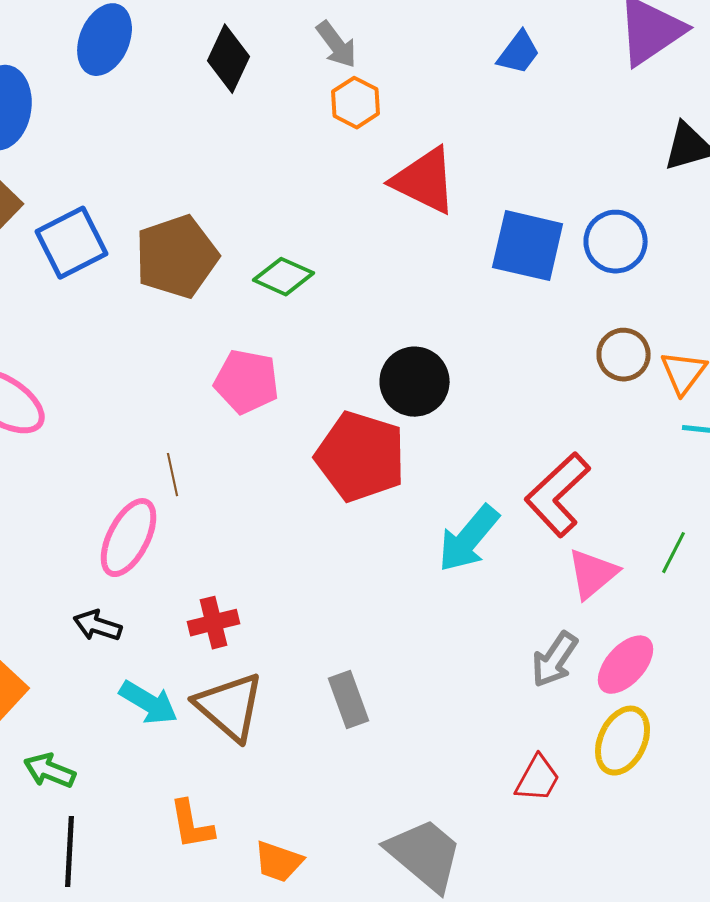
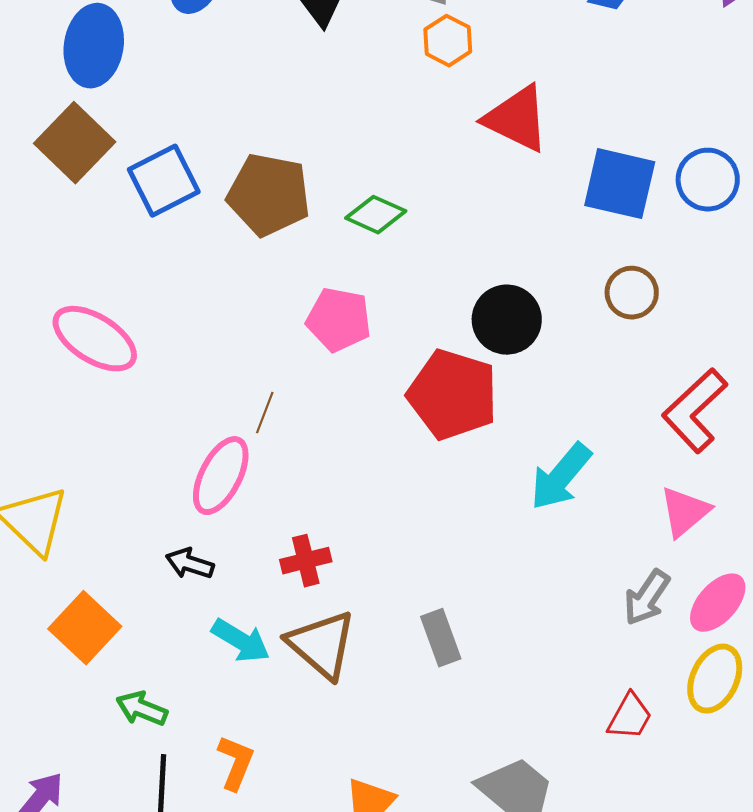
brown pentagon: (177, 257) -> (269, 195), turned 30
brown circle: (624, 355) -> (632, 293), moved
brown line: (173, 475) -> (265, 413), turned 33
red L-shape: (558, 495) -> (695, 411), moved
orange L-shape: (192, 825) -> (236, 763), moved, turned -148

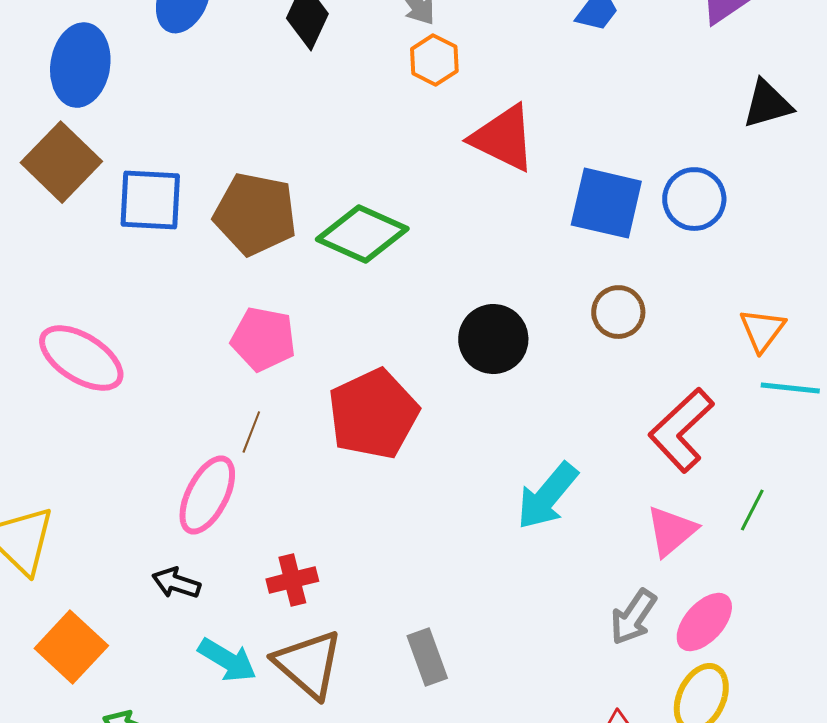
blue square: (164, 181) -> (150, 200), turned 30
green diamond: (376, 215) -> (362, 234), size x1.5
pink pentagon: (339, 320) -> (263, 339), moved
red pentagon: (453, 395) -> (373, 414), moved, turned 30

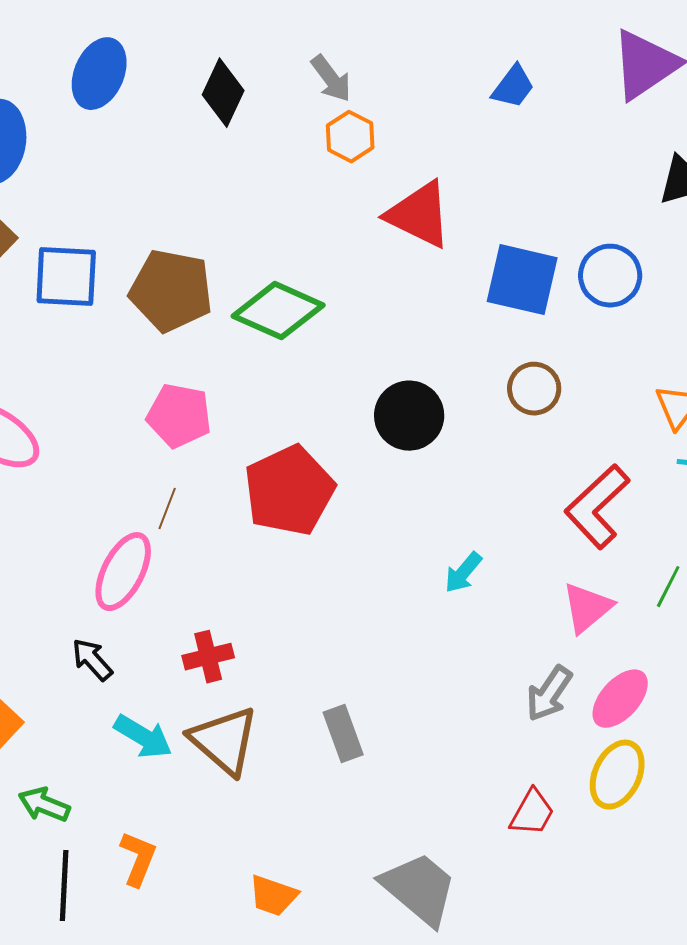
cyan arrow: (547, 496) -> (463, 573), size x0.6
black arrow: (176, 583) -> (92, 660), turned 30

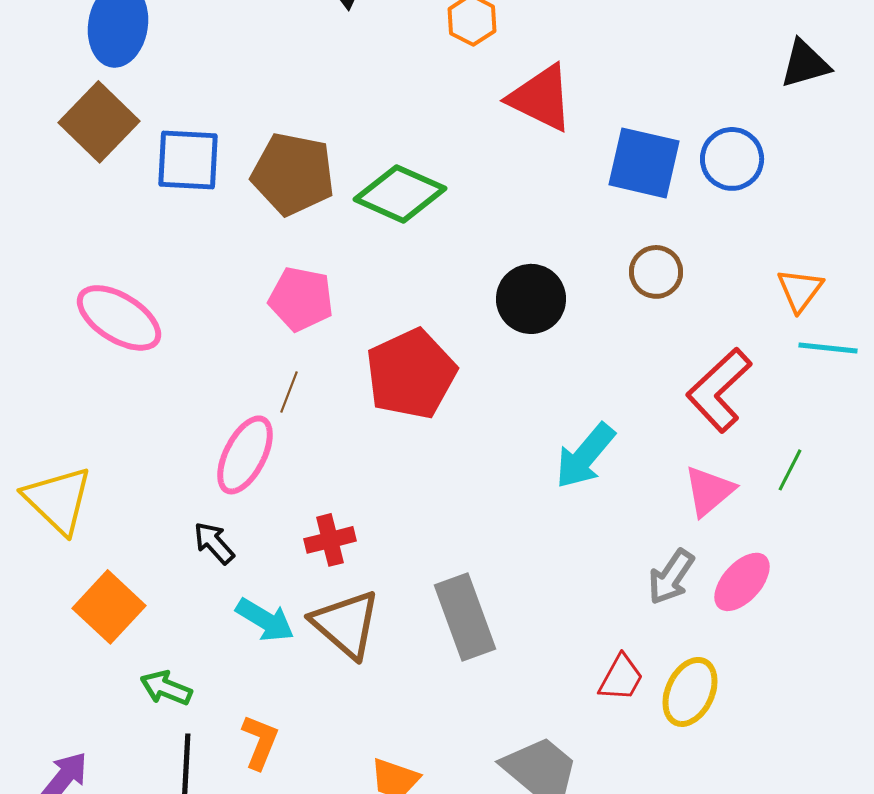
cyan arrow: (463, 573) -> (585, 456), size x1.6
gray rectangle: (343, 734) -> (465, 617), size x1.5
yellow ellipse: (617, 775) -> (690, 692), moved
red trapezoid: (532, 813) -> (621, 678), moved

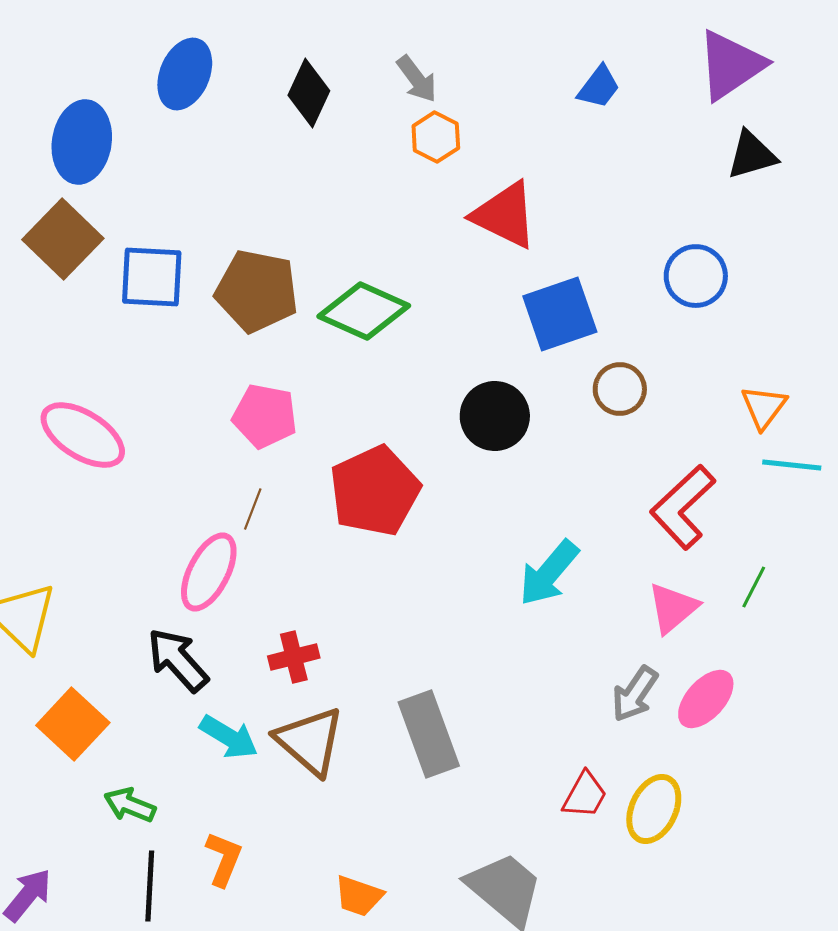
black triangle: (805, 64) -> (752, 155), moved
blue square: (644, 163) -> (560, 314), moved, turned -32
black arrow: (214, 543) -> (178, 660), size x1.5

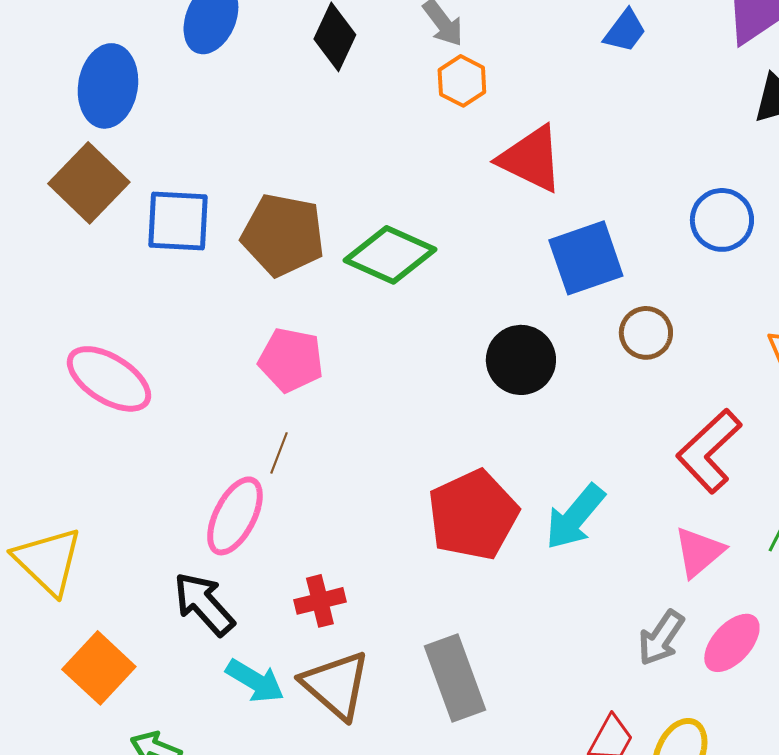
red pentagon: (375, 491) -> (473, 515), moved

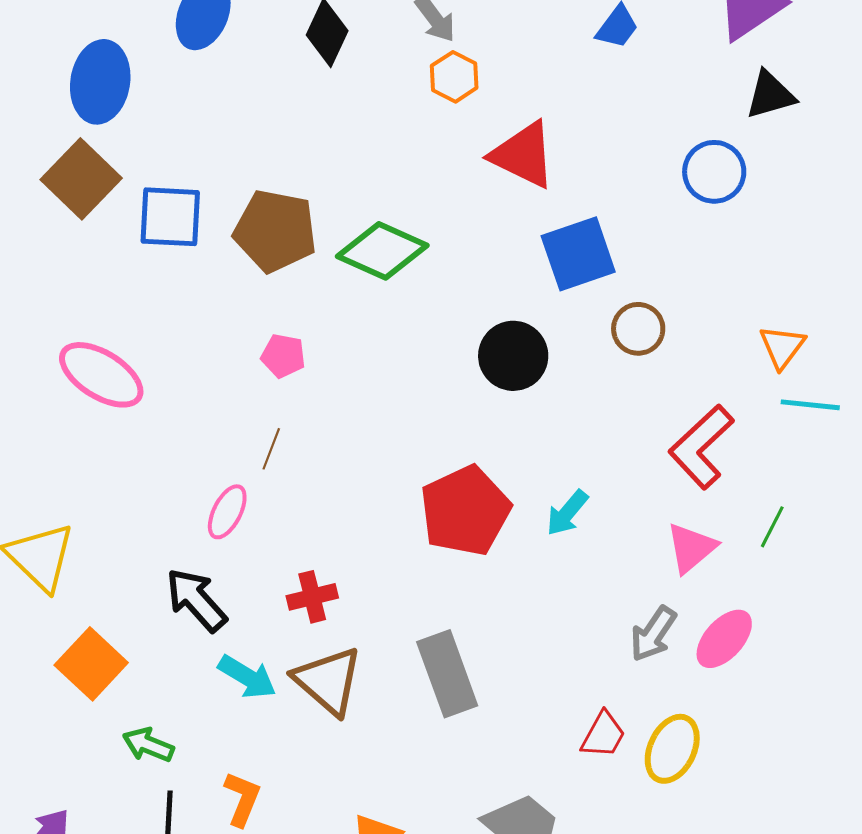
blue circle: (722, 220) -> (714, 172), moved
pink pentagon: (291, 360) -> (283, 356), size x0.7
pink ellipse: (235, 516) -> (227, 512), size x0.7
cyan arrow: (575, 517) -> (567, 513), size x0.7

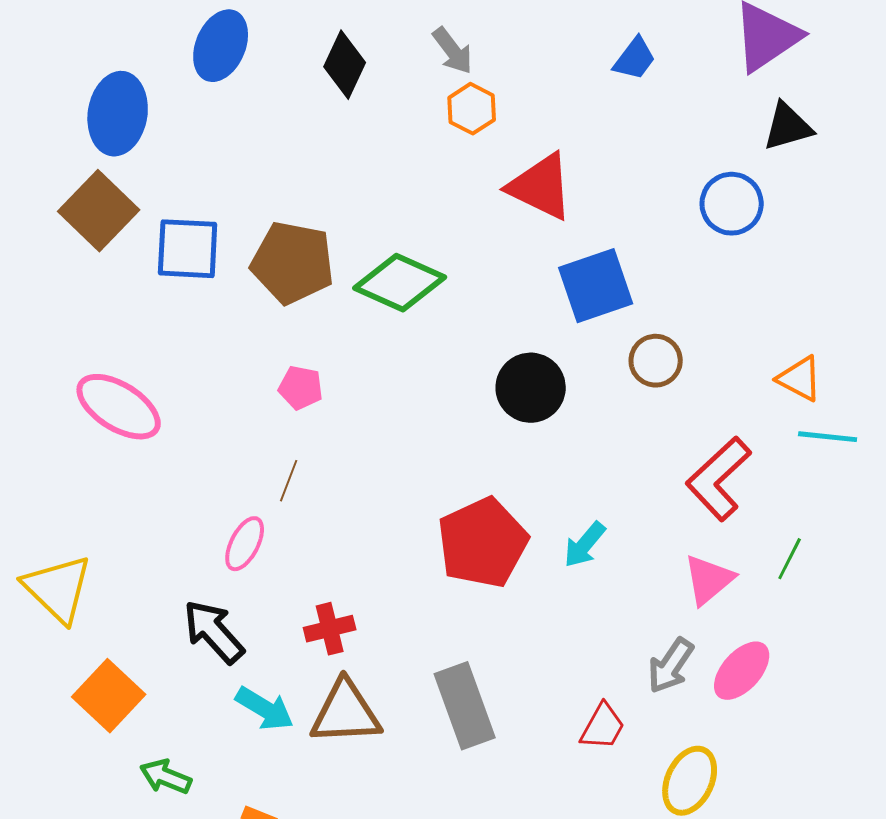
orange triangle: (782, 347) -> (800, 379), turned -39
brown triangle: (328, 681) -> (346, 713), turned -44
red trapezoid: (603, 735) -> (603, 727), moved

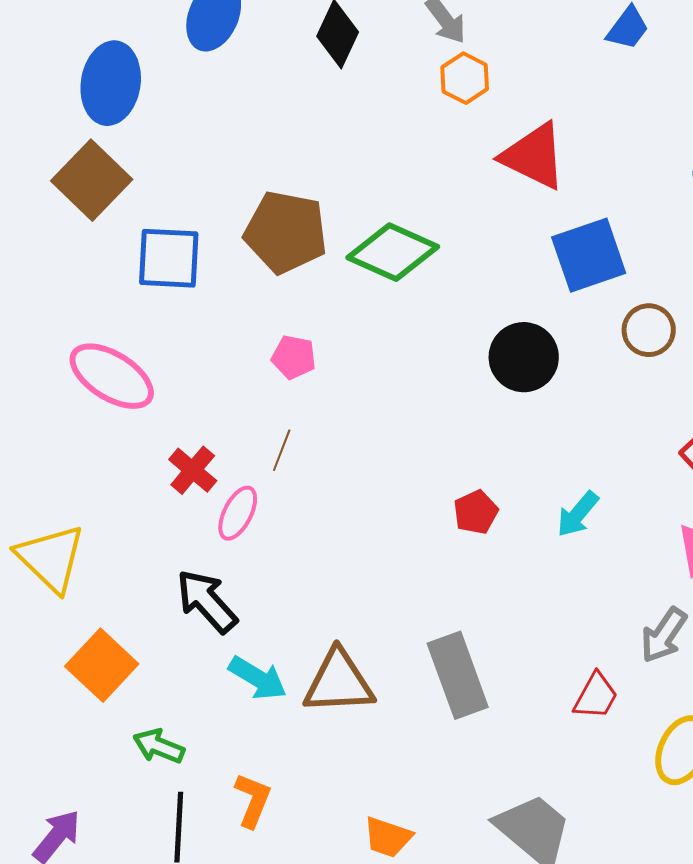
blue square: (188, 249) -> (169, 258), moved
red pentagon: (483, 543) -> (476, 512), size x0.5
red cross: (330, 629) -> (193, 470), moved, turned -36

